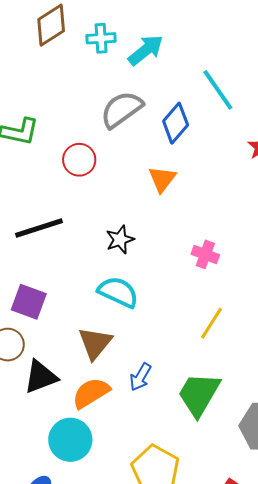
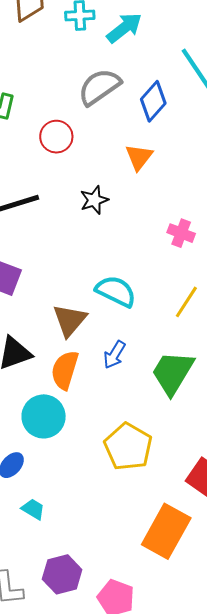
black star: (120, 239) -> (94, 200), moved
cyan semicircle: (118, 292) -> (116, 291), moved
orange semicircle: (91, 393) -> (65, 370), turned -42

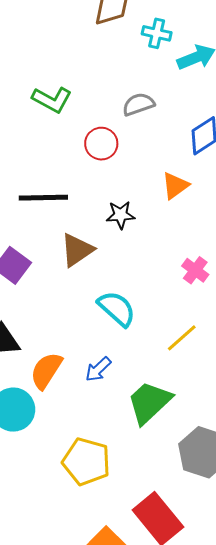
gray semicircle: (99, 87) -> (138, 104), moved, size x0.7
brown triangle: (70, 320) -> (77, 250), moved
yellow pentagon: (128, 447) -> (86, 462), turned -30

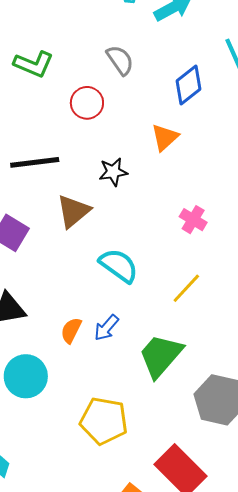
gray semicircle: (138, 104) -> (120, 60), turned 80
orange semicircle: (46, 371) -> (71, 330), moved, size x0.7

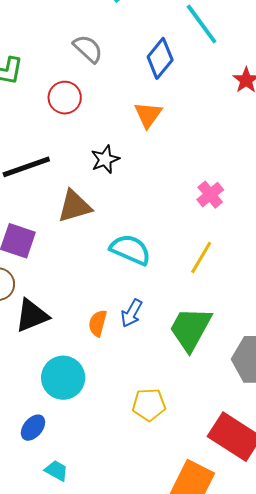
brown triangle: (73, 211) -> (74, 206), turned 36
pink cross: (193, 220) -> (210, 195), moved, turned 32
yellow pentagon: (104, 421) -> (149, 405), size x0.7

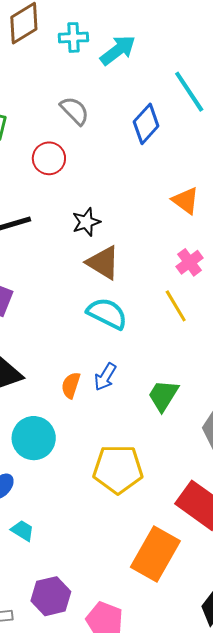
orange triangle: (148, 115) -> (186, 200), moved, turned -32
brown triangle: (74, 206) -> (103, 263), moved, turned 45
yellow line: (201, 258) -> (176, 306), moved, turned -64
green trapezoid: (190, 329) -> (163, 395), size x0.7
yellow pentagon: (149, 405) -> (118, 469), size x1.5

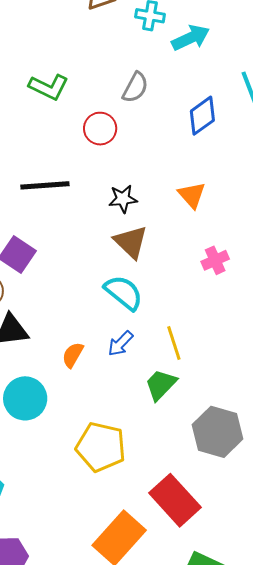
gray semicircle: (74, 111) -> (135, 87), turned 60
orange triangle: (186, 200) -> (192, 195), moved
yellow line: (176, 306) -> (174, 343), moved
blue arrow: (105, 377) -> (120, 344), moved

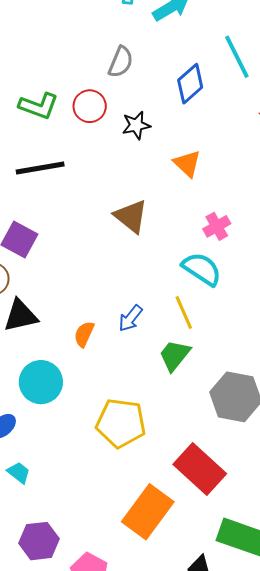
green L-shape: (49, 87) -> (39, 106), moved
black star: (123, 199) -> (136, 125), moved
cyan semicircle: (124, 293) -> (202, 269), moved

